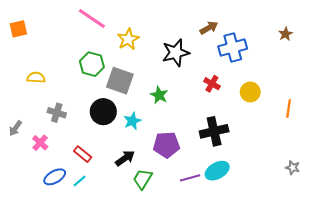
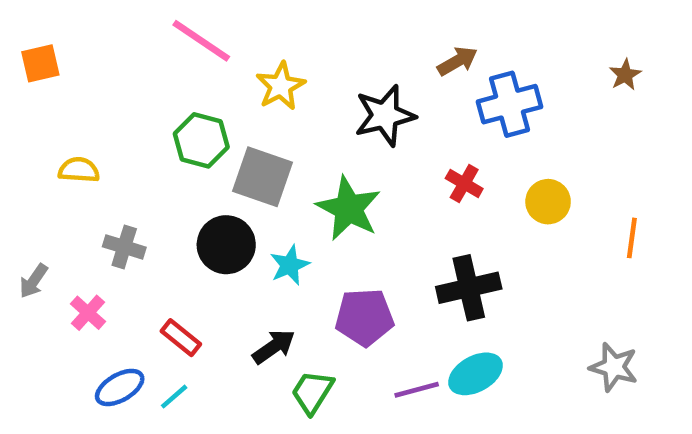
green star: (159, 95) -> (349, 208), size x1.6
gray star: (293, 168) -> (614, 367), moved, size x1.5

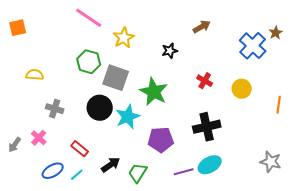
blue cross: (510, 104) -> (253, 46), moved, turned -32
black star: (385, 116) -> (170, 51), size x0.6
cyan star: (290, 265) -> (128, 117), size x1.4
gray arrow: (34, 281) -> (15, 145), moved
black arrow: (274, 347) -> (111, 165), moved

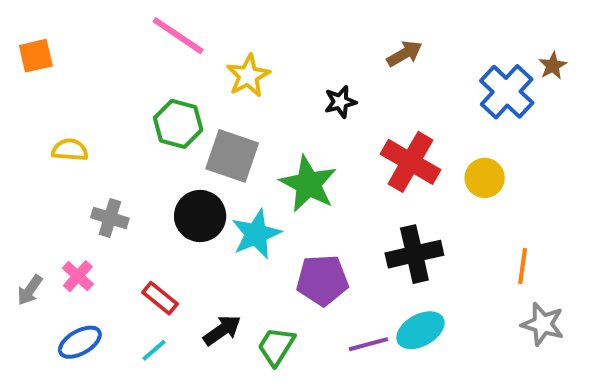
red cross: (205, 81) -> (410, 162), size x1.8
orange line: (279, 105) -> (523, 266), moved
blue ellipse: (53, 171) -> (80, 342), moved

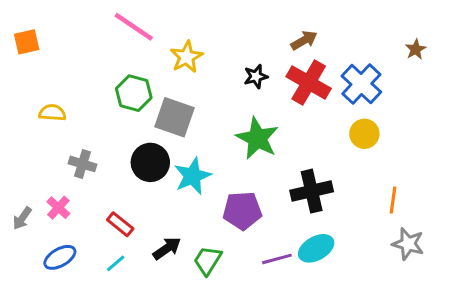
blue cross: (507, 92) -> (361, 84), moved
red cross: (410, 162) -> (309, 83), moved
green star: (308, 184) -> (257, 138), moved

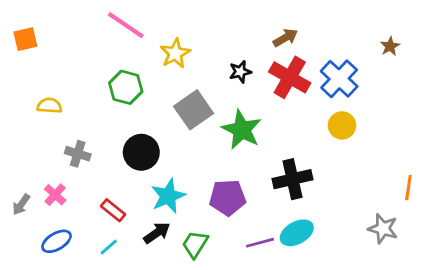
gray square: (174, 117) -> (194, 110), moved, turned 36
cyan star: (193, 176) -> (168, 196), moved
orange line: (393, 200) -> (408, 188), moved

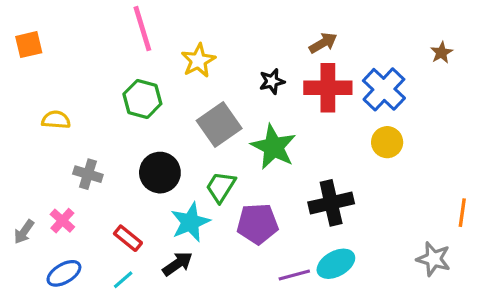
pink line: (126, 25) -> (142, 29), turned 39
red cross: (290, 77) -> (328, 88), turned -30
green trapezoid: (195, 244) -> (221, 187), moved

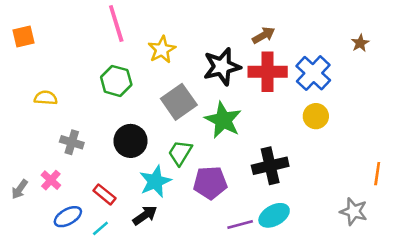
black star: (272, 81) -> (222, 67), size x1.8
blue ellipse: (64, 273) -> (68, 217), moved

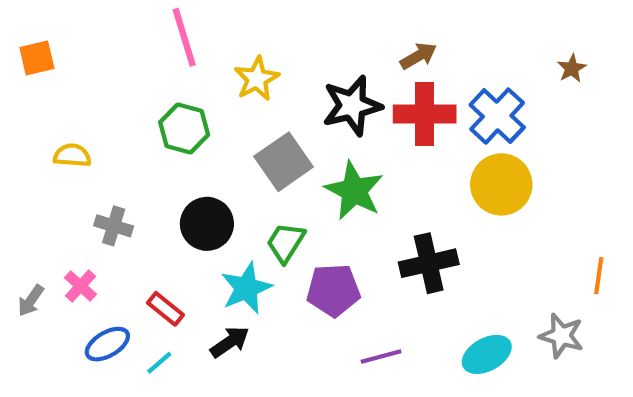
yellow circle: (316, 116) -> (501, 184), size x1.5
cyan ellipse: (274, 215) -> (487, 354), moved

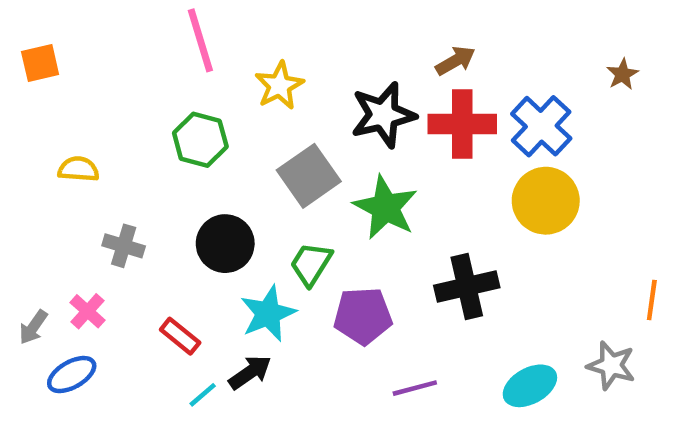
blue ellipse: (107, 344) -> (72, 375), moved
cyan line: (159, 363) -> (203, 395), moved

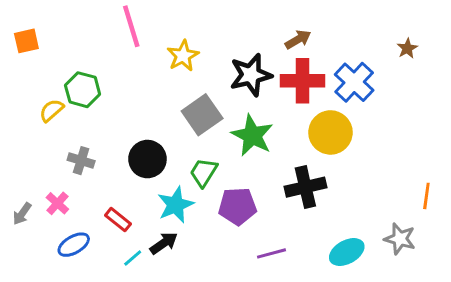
green hexagon: (200, 140) -> (83, 90), moved
yellow semicircle: (78, 169) -> (52, 110), turned -45
yellow circle: (546, 201) -> (330, 132), moved
blue ellipse: (72, 375) -> (74, 245), moved

